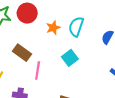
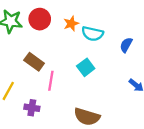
cyan semicircle: (76, 27) -> (92, 34), turned -96
orange star: (53, 28) -> (71, 24), moved

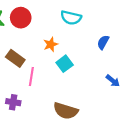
orange star: (71, 24) -> (51, 44), moved
cyan semicircle: (92, 34) -> (71, 18), moved

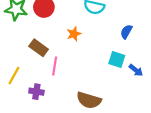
cyan square: (65, 64) -> (117, 60), moved, turned -35

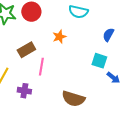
brown rectangle: (39, 48) -> (26, 50), turned -66
blue arrow: (136, 70) -> (113, 78), moved

